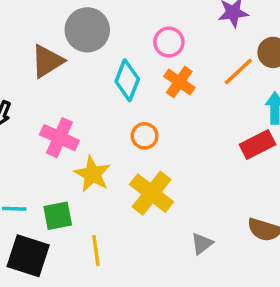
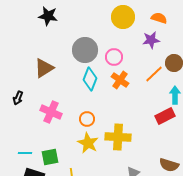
gray circle: (87, 30) -> (85, 50), moved
orange circle: (145, 136) -> (87, 119), moved
yellow star: (92, 174) -> (88, 143), moved
yellow cross: (152, 193) -> (118, 137), moved, turned -35

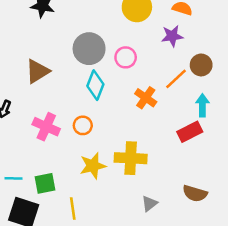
orange cross: (120, 80) -> (146, 98), moved
orange circle: (87, 119) -> (83, 125), moved
yellow star: (88, 143) -> (93, 166), turned 30

